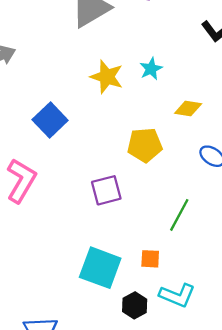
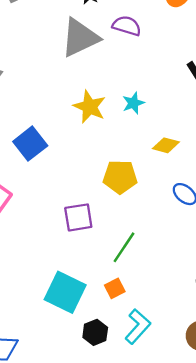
green line: (179, 215) -> (124, 247), moved
orange square: (150, 259) -> (115, 288), turned -36
cyan L-shape: (177, 295) -> (138, 326), turned -76

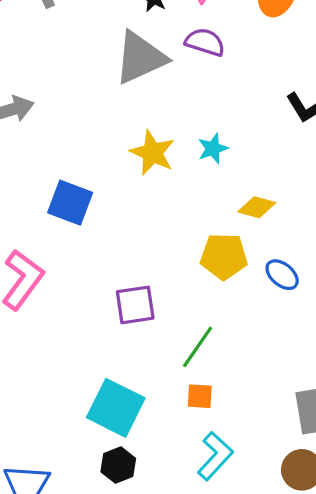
blue square: (30, 144) -> (70, 203), turned -32
yellow pentagon: (120, 177) -> (224, 256), moved
orange square: (115, 288) -> (200, 396), moved, turned 30
black hexagon: (95, 332) -> (118, 465), moved

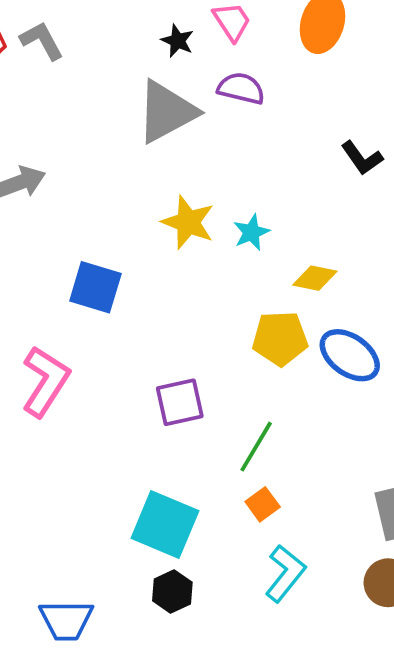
cyan star: (213, 149) -> (251, 232), moved
blue ellipse: (282, 275) -> (350, 355), size x1.5
orange square: (200, 396) -> (263, 504), turned -36

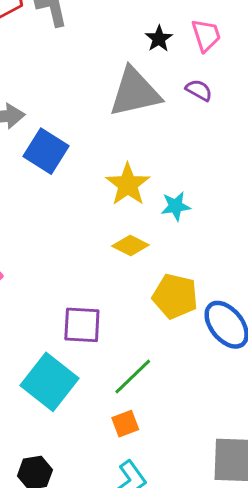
purple semicircle: (241, 88) -> (199, 90), size x0.7
yellow diamond: (315, 278) -> (130, 246), moved
blue square: (95, 287) -> (46, 151), moved
cyan square: (165, 524) -> (49, 382), moved

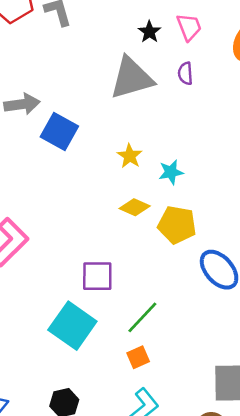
purple semicircle: (199, 90) -> (185, 73), turned -120
yellow star: (128, 184) -> (130, 156), size x0.7
yellow pentagon: (175, 296) -> (177, 225), moved

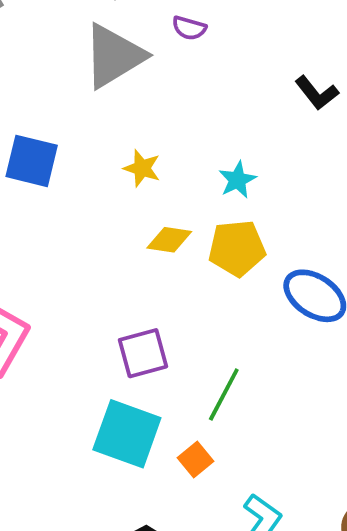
purple semicircle: (185, 73) -> (189, 28), turned -55
cyan star: (171, 172) -> (237, 180), moved
orange square: (138, 357) -> (195, 460), moved

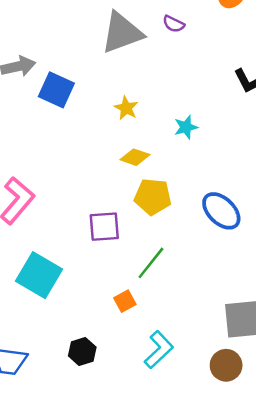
yellow pentagon: (237, 248) -> (153, 197), moved
cyan square: (127, 434) -> (39, 275), moved

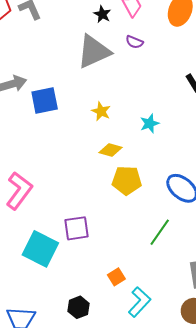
blue square: (56, 90) -> (45, 100), turned -32
purple square: (104, 227) -> (77, 228), moved
green line: (151, 263) -> (160, 232), moved
orange square: (125, 301) -> (116, 277), moved

